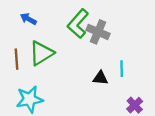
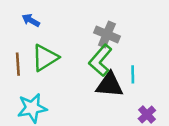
green L-shape: (78, 24) -> (100, 60), moved
black triangle: (100, 78) -> (110, 85), size x1.6

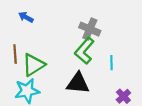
green triangle: (45, 58) -> (34, 65), moved
black triangle: (110, 85) -> (78, 83), moved

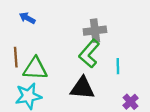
gray cross: (90, 29) -> (95, 31), turned -30
green triangle: (34, 65) -> (35, 69), turned 35

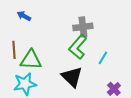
cyan line: (118, 66) -> (103, 58), turned 32
black triangle: (82, 88) -> (72, 77), turned 40

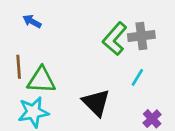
gray cross: (83, 27) -> (141, 36), moved
green L-shape: (78, 47) -> (115, 39), moved

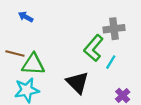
green L-shape: (115, 39) -> (94, 48), moved
brown line: (19, 67) -> (15, 53), turned -72

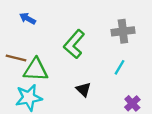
green L-shape: (94, 48) -> (74, 44), moved
black triangle: (77, 83) -> (83, 89), size x0.6

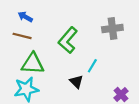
brown line: (16, 58) -> (22, 36), moved
cyan line: (120, 67) -> (92, 66), moved

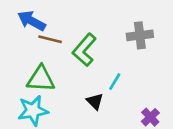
blue arrow: (25, 17) -> (32, 21), size x1.5
brown line: (22, 36) -> (50, 39), moved

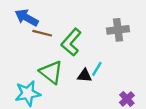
green triangle: (41, 79) -> (51, 72), moved, turned 35
black triangle: (95, 101) -> (85, 76), moved, turned -40

